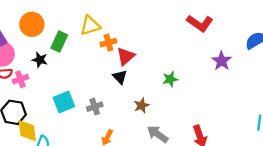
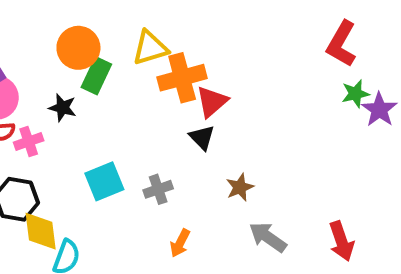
red L-shape: (200, 23) -> (341, 44), turned 85
orange circle: (32, 24) -> (78, 48), moved
orange cross: (108, 43) -> (182, 78), size x1.6
green star: (170, 79) -> (355, 94), moved

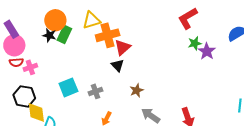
red L-shape: (341, 44) -> (188, 18), turned 30
black star: (62, 108) -> (49, 35), moved

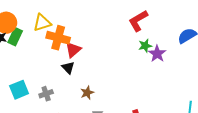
orange cross: (108, 35) -> (58, 38), turned 30

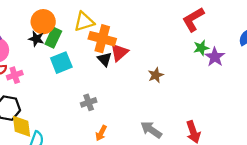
black triangle: (68, 68) -> (105, 59), moved
cyan square: (19, 90) -> (61, 63), moved
brown star: (87, 93) -> (156, 75), moved

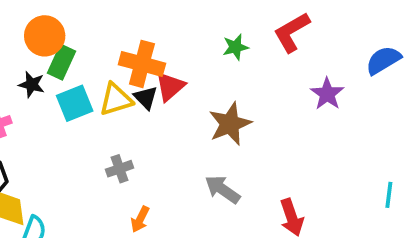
yellow triangle: (84, 22) -> (116, 100), moved
black star: (36, 39) -> (32, 85), moved
green star: (201, 48) -> (236, 47), moved
brown star: (156, 75) -> (230, 124), size x1.6
gray arrow: (151, 130) -> (222, 189), moved

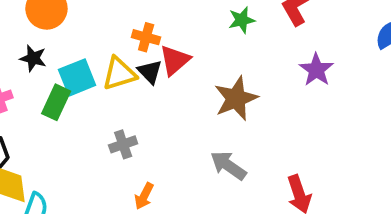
green rectangle: (62, 62) -> (56, 102), moved
orange cross: (142, 64) -> (146, 37), size x0.6
purple star: (327, 94) -> (316, 70), moved

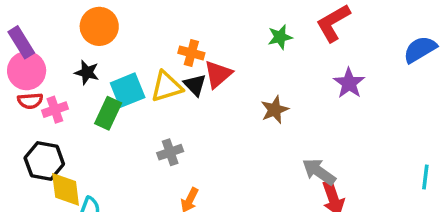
brown star: (236, 98) -> (275, 110), size x0.7
gray arrow: (228, 165) -> (319, 172), moved

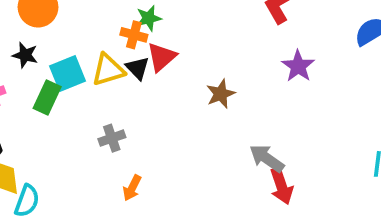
green star: (280, 37) -> (149, 18), moved

